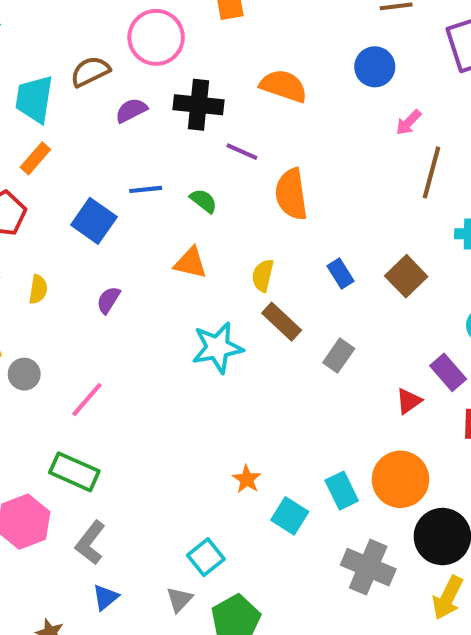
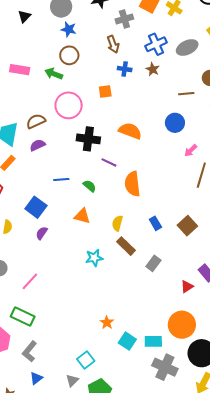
purple semicircle: (131, 110) -> (37, 145), moved
blue square: (94, 221) -> (36, 207), moved
cyan star: (217, 348) -> (94, 258), size x0.7
cyan rectangle: (342, 491) -> (153, 341), moved, turned -66

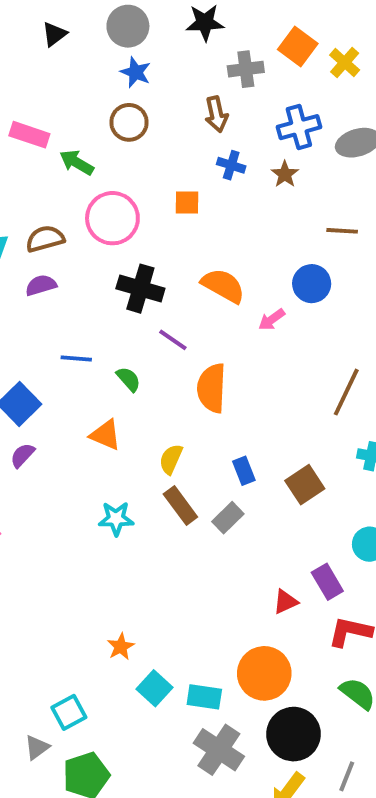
green arrow: (54, 74) -> (77, 163), moved
pink arrow: (191, 150) -> (272, 320), moved
gray rectangle: (153, 263) -> (228, 518), moved

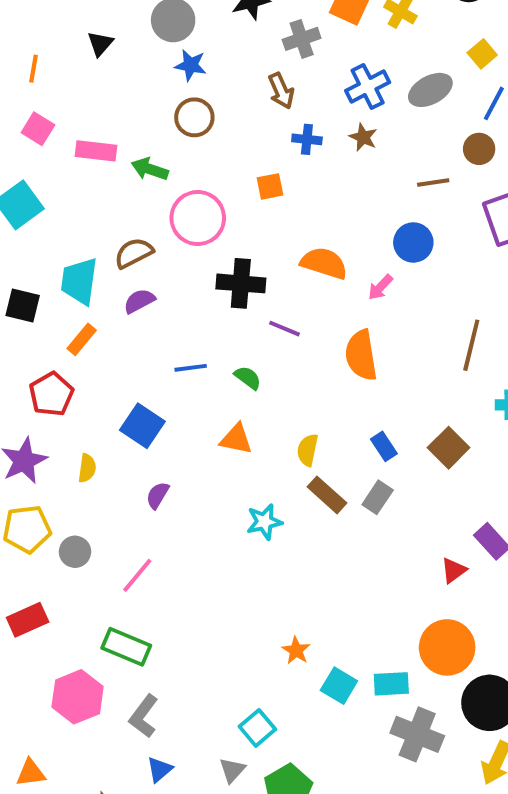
orange semicircle: (212, 388) -> (361, 355), moved
purple semicircle: (22, 455) -> (158, 495), moved

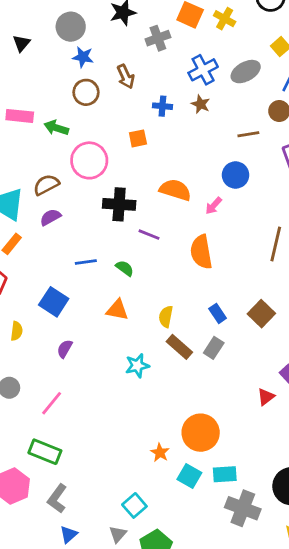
brown arrow: (281, 91) -> (126, 77), moved
orange circle: (447, 647) -> (201, 433), moved

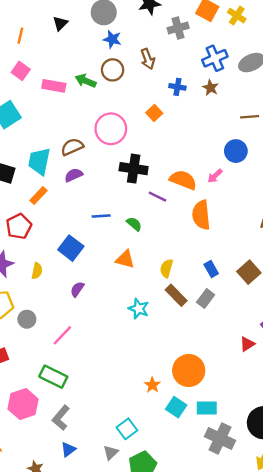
green arrow: (56, 128) -> (86, 81), moved
orange square: (138, 138) -> (154, 113), turned -35
orange semicircle: (175, 190) -> (183, 180), moved
cyan star: (137, 366) -> (139, 309), turned 30

